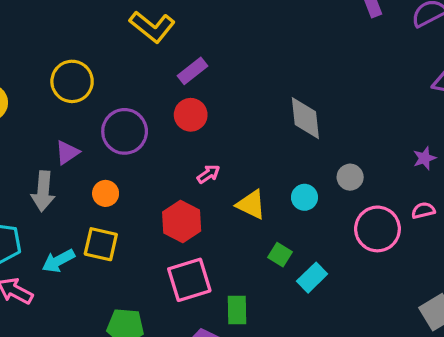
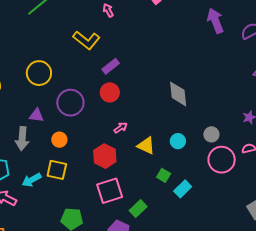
purple triangle: (67, 152) -> (36, 115), turned 42
gray circle: (350, 177) -> (211, 134), moved
green rectangle: (237, 310) -> (138, 209), turned 48

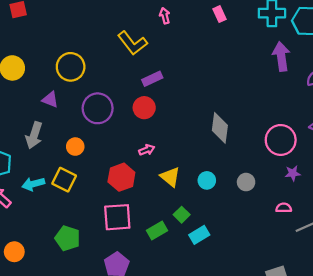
purple triangle: (36, 115) -> (50, 100), moved
pink circle: (222, 160) -> (281, 140), moved
green rectangle: (138, 209) -> (157, 230), moved

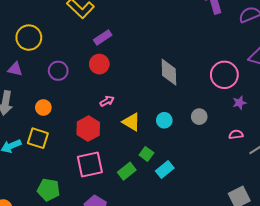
purple circle: (98, 108) -> (58, 71), size x0.7

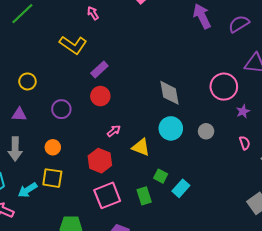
yellow circle: (29, 38) -> (27, 81), size x0.7
cyan circle: (164, 120) -> (171, 128), moved, size x1.5
pink semicircle: (236, 134) -> (245, 143), turned 88
green rectangle: (127, 171) -> (144, 196), turned -60

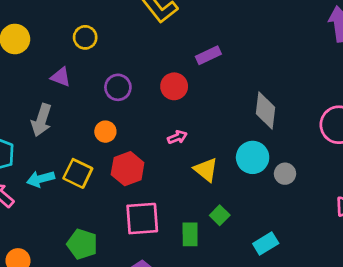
purple rectangle: (99, 70) -> (208, 55), moved
gray circle: (206, 131) -> (285, 174), moved
orange circle: (53, 147) -> (105, 132), moved
red hexagon: (100, 161) -> (128, 169), moved
cyan rectangle: (181, 188) -> (266, 243), moved

